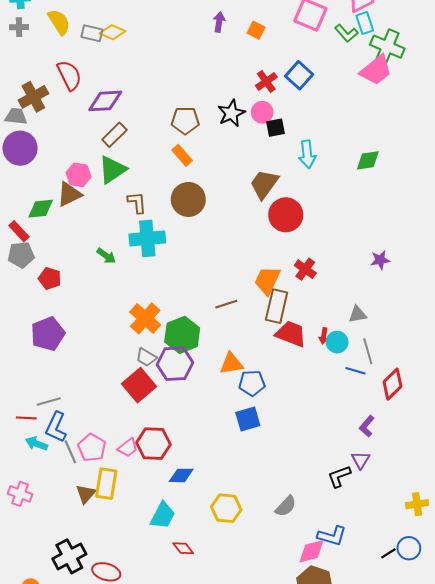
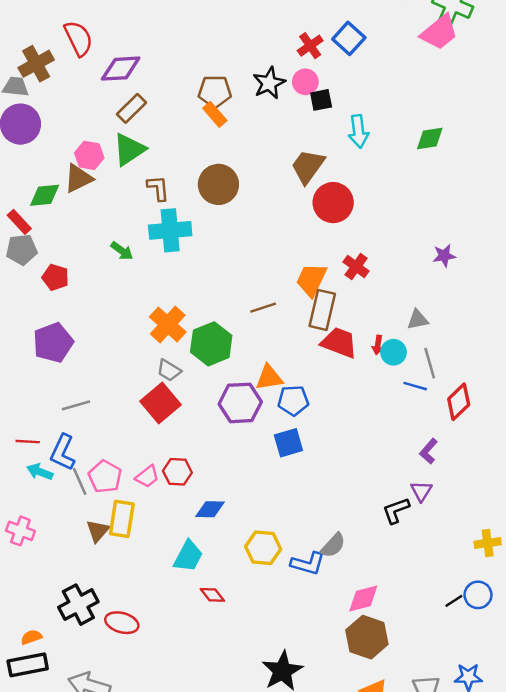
orange rectangle: (182, 155) -> (215, 114), moved
purple hexagon: (175, 364) -> (240, 403), moved
gray line: (49, 402) -> (76, 405), moved
red hexagon: (153, 444) -> (177, 472), size x0.7
blue L-shape: (332, 536) -> (308, 564), moved

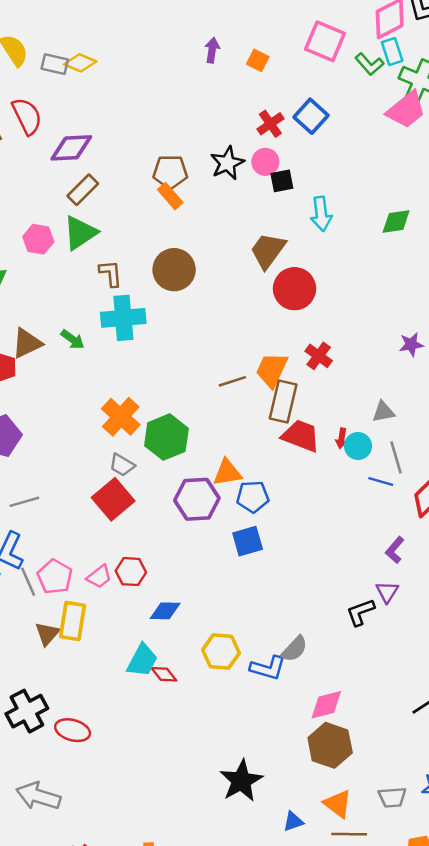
brown triangle: (78, 178) -> (27, 343), moved
brown line: (263, 308) -> (232, 381), moved
red diamond: (212, 595) -> (164, 674), moved

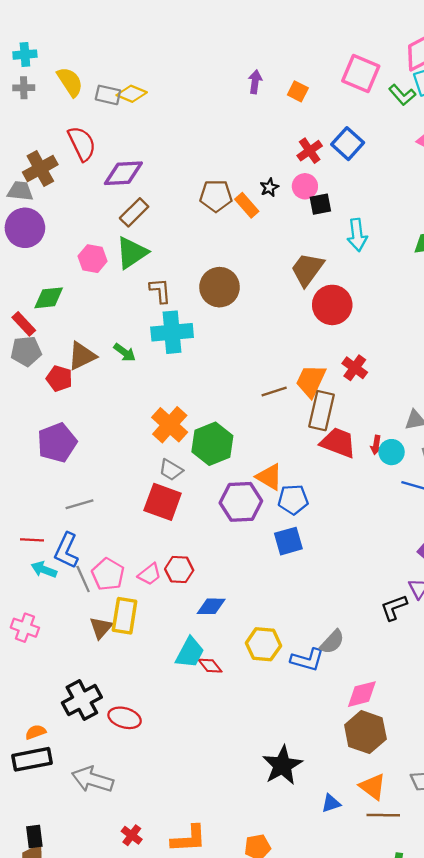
black star: (227, 163) -> (269, 187), size x0.6
orange rectangle: (170, 196) -> (247, 205), moved
orange triangle: (227, 473) -> (269, 477), turned 40
red square: (113, 499) -> (163, 502), turned -30

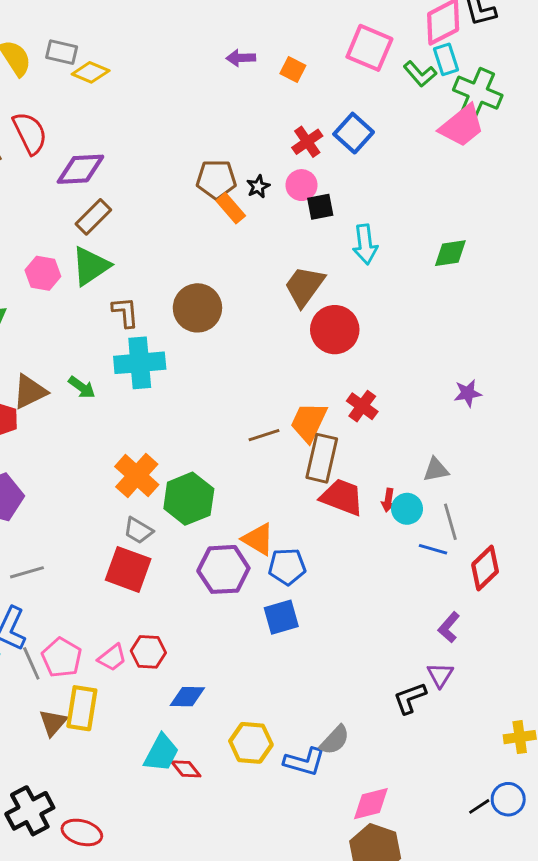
purple arrow: (255, 82) -> (241, 58), turned -100
gray rectangle: (108, 95) -> (62, 52), moved
brown pentagon: (216, 196) -> (216, 179), moved

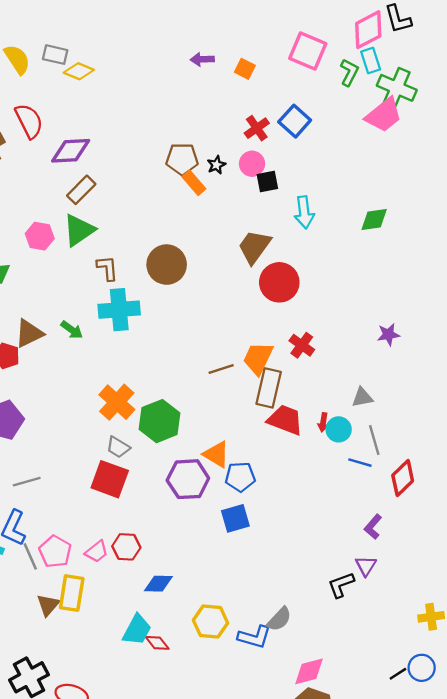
green L-shape: (420, 74) -> (349, 72), turned -112

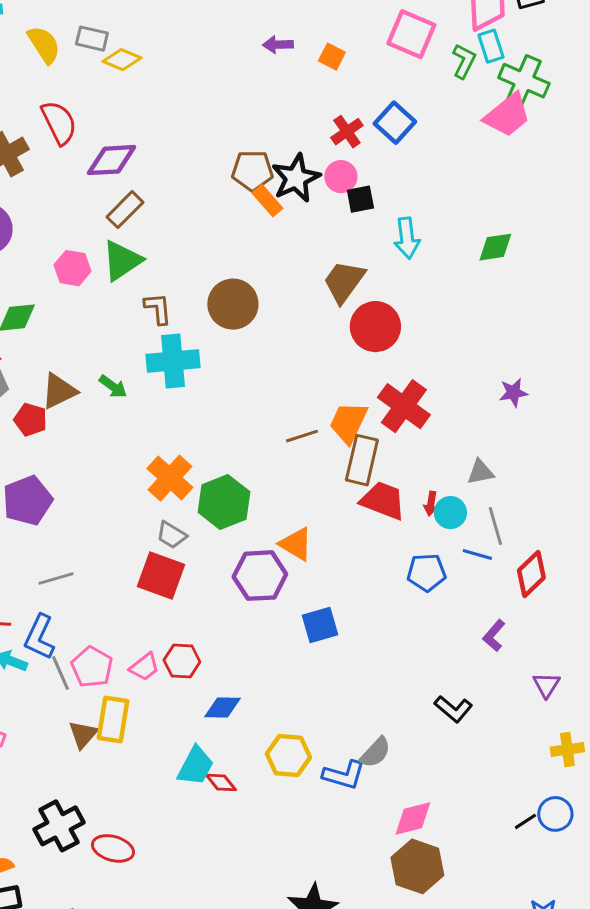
black star: (216, 165) -> (296, 178), size x2.0
red cross: (302, 345) -> (404, 406), size x1.6
blue pentagon: (240, 477) -> (426, 573), moved
purple triangle: (366, 566) -> (546, 685), moved
black L-shape: (341, 585) -> (453, 709), turned -120

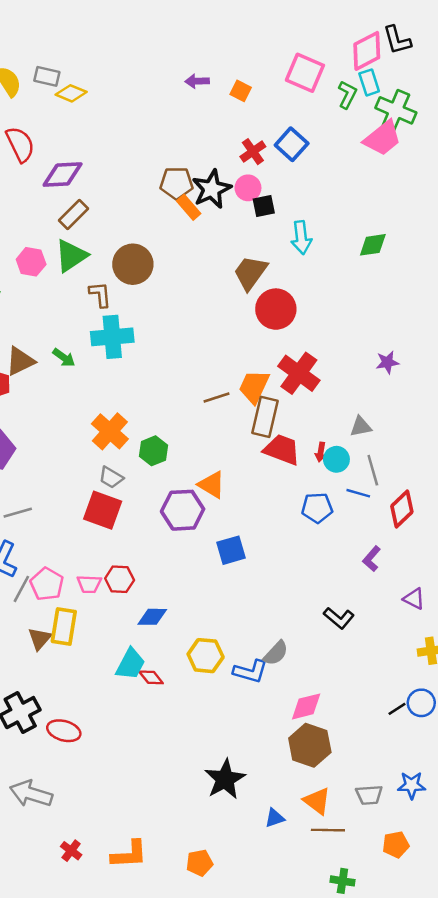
brown circle: (233, 304) -> (133, 264), moved
green hexagon: (224, 502) -> (153, 451), size x0.7
pink trapezoid: (144, 667) -> (89, 584), turned 40
gray line: (60, 673) -> (21, 589), turned 52
purple triangle: (546, 685) -> (414, 599), turned -35

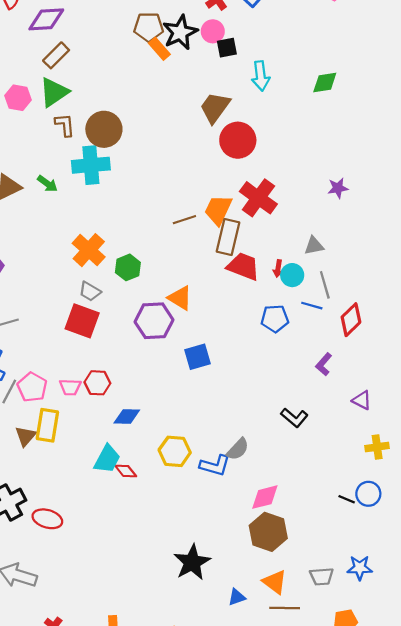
brown circle: (133, 264) -> (104, 129), moved
brown L-shape: (100, 294) -> (65, 125), moved
black line: (397, 709) -> (347, 499), turned 56

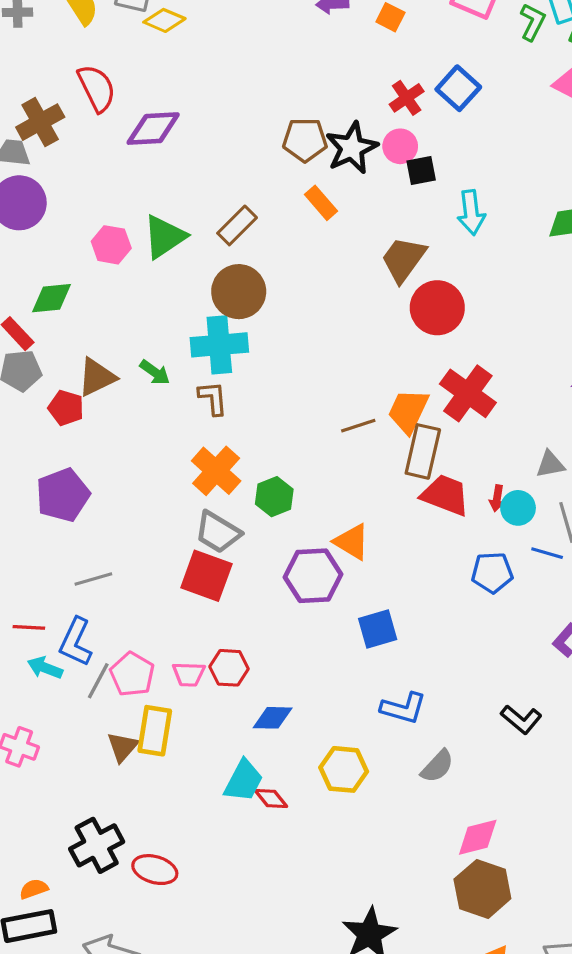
orange rectangle: (159, 49) -> (321, 203), moved
brown rectangle: (56, 55) -> (237, 225), moved
brown L-shape: (65, 125) -> (213, 398), moved
gray trapezoid: (90, 291) -> (218, 532), size x1.4
blue L-shape: (215, 465) -> (403, 708), moved

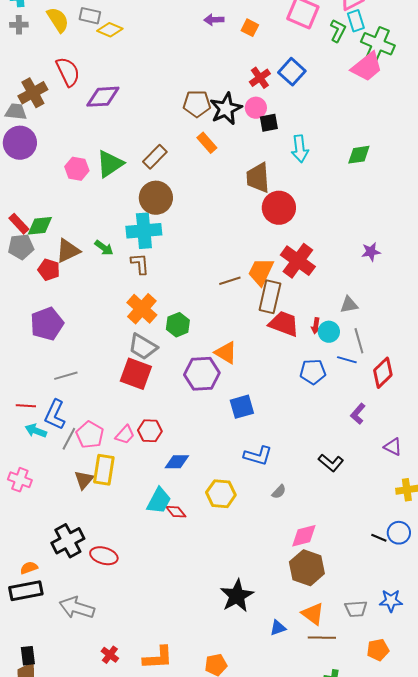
brown trapezoid: (403, 259) -> (258, 178), turned -40
green diamond: (51, 298) -> (40, 226), moved
pink trapezoid: (189, 674) -> (125, 435), turned -50
gray semicircle: (437, 766) -> (279, 492), size x0.7

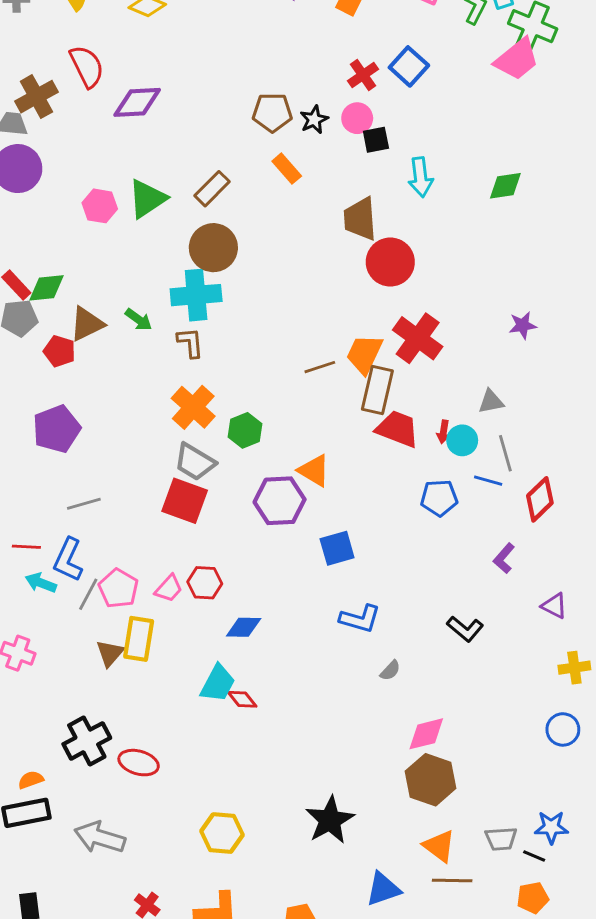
black star: (226, 109) -> (314, 120), size x0.6
yellow hexagon: (221, 494) -> (222, 833), moved
black line: (379, 538) -> (534, 856), moved
blue triangle: (278, 628) -> (383, 889), moved, size x1.5

